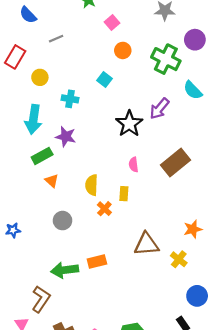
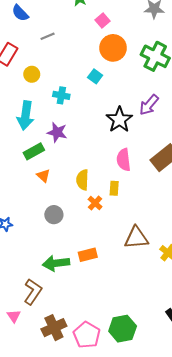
orange circle: (123, 50) -> (113, 48), size x1.6
pink semicircle: (134, 165) -> (124, 160), size x1.5

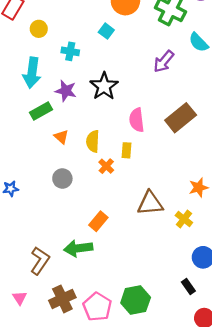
black star: (119, 120) -> (104, 86), moved
orange triangle: (43, 176) -> (61, 137), moved
orange rectangle: (88, 255) -> (98, 221), turned -36
green arrow: (56, 263) -> (78, 248), moved
pink triangle: (14, 316) -> (20, 298), moved

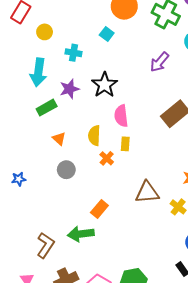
purple star: (66, 91) -> (69, 89), turned -30
pink semicircle: (137, 120) -> (121, 116), moved
orange triangle: (61, 137) -> (59, 139), moved

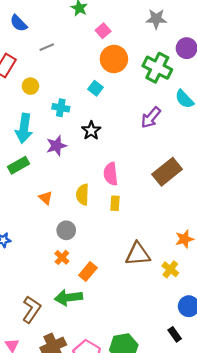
black star: (105, 85) -> (91, 131), moved, size x0.7
green rectangle: (47, 108) -> (19, 165), moved
orange cross: (107, 158) -> (62, 257), moved
gray circle: (66, 170) -> (66, 230), moved

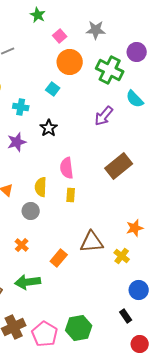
gray star: (156, 19) -> (96, 30), moved
gray circle: (66, 230) -> (31, 211), moved
orange rectangle: (88, 272) -> (59, 258), moved

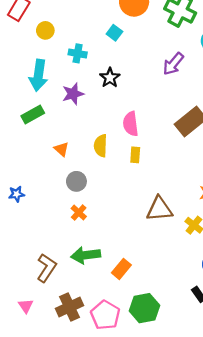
gray circle: (31, 211) -> (76, 181), moved
orange rectangle: (59, 258) -> (121, 269), moved

